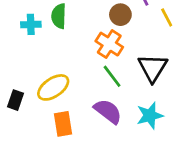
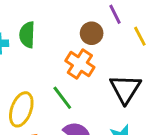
green line: (112, 76) -> (62, 98), moved
yellow ellipse: (53, 87) -> (21, 109), turned -36

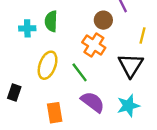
yellow line: (140, 36) -> (143, 36), moved, turned 42
yellow ellipse: (21, 109) -> (48, 65), moved

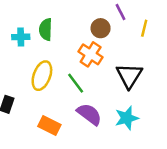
yellow line: (143, 36) -> (144, 28), moved
orange rectangle: (55, 113) -> (49, 125), turned -54

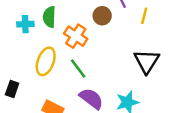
orange cross: (91, 54) -> (76, 36), moved
black triangle: (129, 76) -> (147, 61), moved

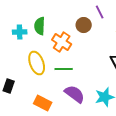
yellow ellipse: (46, 61) -> (37, 63), turned -40
green line: (78, 69) -> (64, 69), turned -54

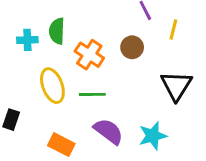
brown circle: (84, 25) -> (132, 47), moved

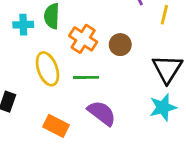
brown circle: (132, 47) -> (120, 45), moved
cyan star: (153, 136) -> (163, 107), moved

